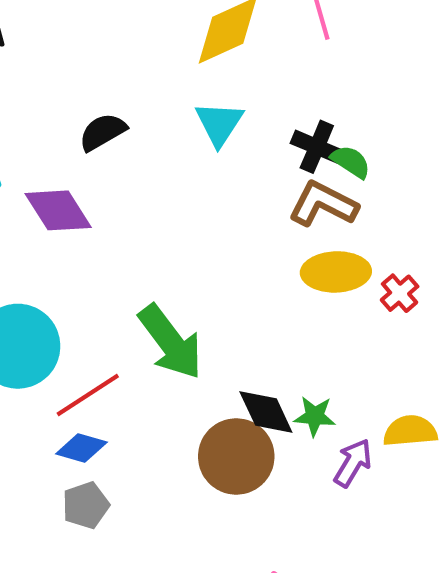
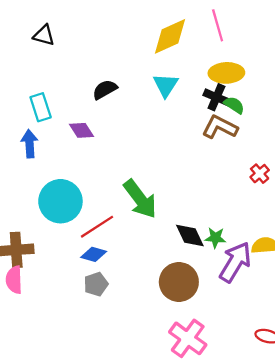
purple diamond: (58, 210) -> (82, 130), size x0.7
yellow ellipse: (336, 272) -> (226, 73), moved
brown circle: (236, 456) -> (179, 282), moved
purple arrow: (353, 463) -> (235, 262), size x1.6

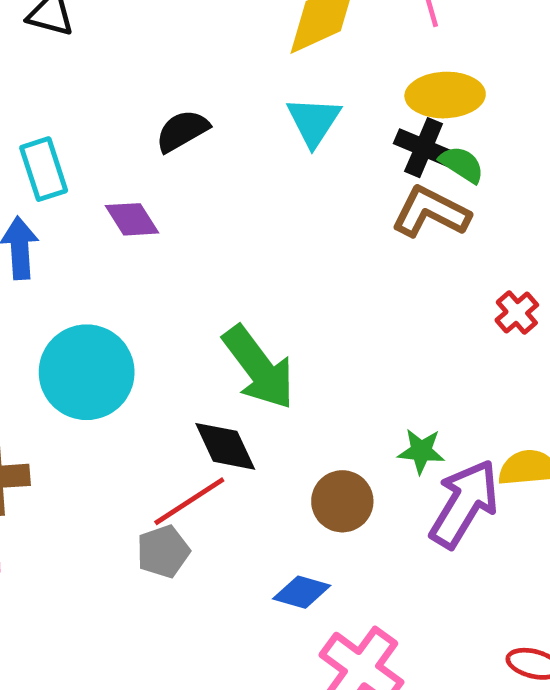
red line: (97, 227) -> (189, 501), moved
black diamond: (190, 236) -> (225, 446), moved
blue diamond: (94, 254) -> (302, 592), moved
brown circle: (179, 282) -> (342, 501), moved, size x0.7

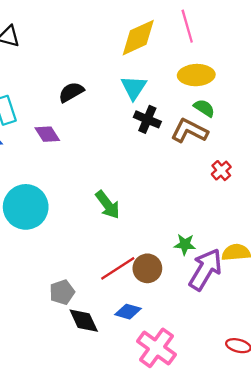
black cross: (424, 148) -> (147, 119), moved
red cross: (517, 312) -> (221, 171), moved
green arrow: (259, 367) -> (108, 205), size x0.7
black diamond: (225, 446) -> (84, 321), moved
red line: (189, 501) -> (118, 268), moved

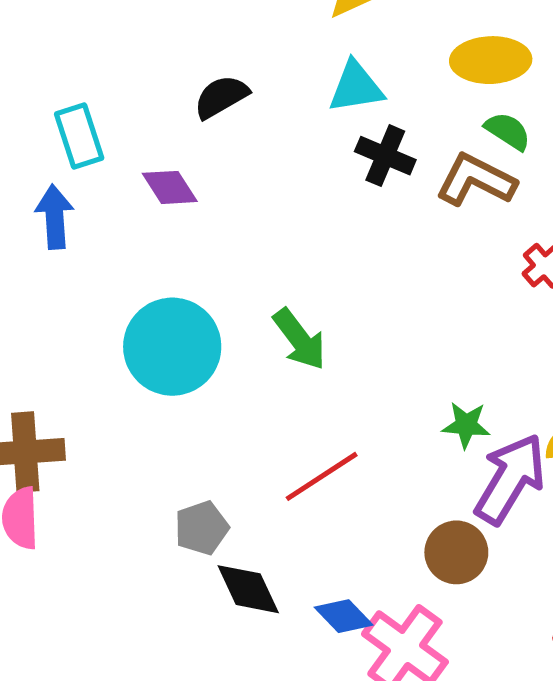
cyan triangle: (134, 88) -> (356, 87), turned 48
cyan circle: (26, 207) -> (172, 347), moved
brown circle: (147, 268) -> (456, 552), moved
blue diamond: (128, 312) -> (344, 616), moved, turned 30

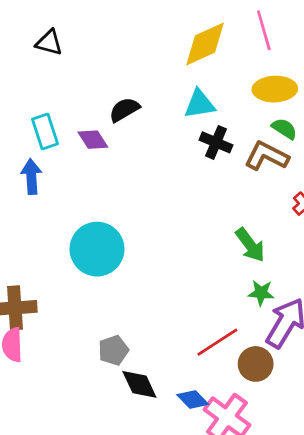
purple diamond: (170, 187) -> (93, 140), moved
green arrow: (300, 339) -> (250, 245), moved
red line: (322, 476) -> (217, 342), moved

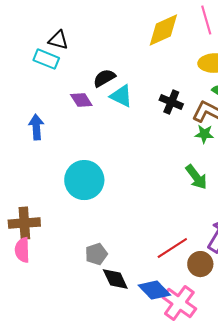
black triangle: (49, 43) -> (58, 40), moved
cyan triangle: (200, 104) -> (121, 96), moved, turned 35
cyan rectangle: (45, 131) -> (46, 59), moved, turned -50
green star: (261, 293) -> (204, 134), moved
blue diamond: (193, 400) -> (154, 290), size x1.4

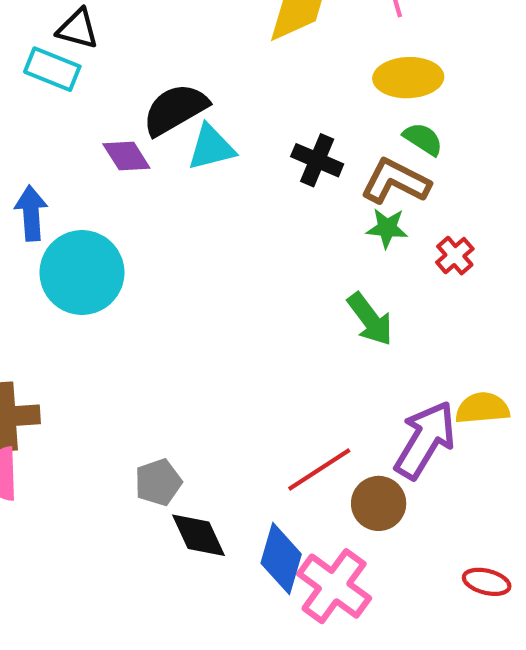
black semicircle: (104, 78) -> (175, 109), size x1.4
cyan triangle: (121, 96) -> (211, 148), turned -40
cyan circle: (84, 180) -> (82, 273), moved
blue diamond: (154, 290) -> (281, 559), turned 60

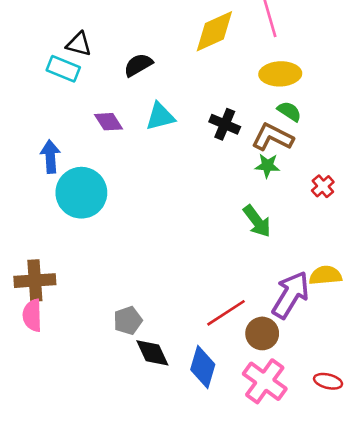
black semicircle: (175, 109) -> (138, 65), moved, size x0.7
red cross: (455, 256) -> (323, 186), moved
pink cross: (334, 586) -> (265, 381), moved

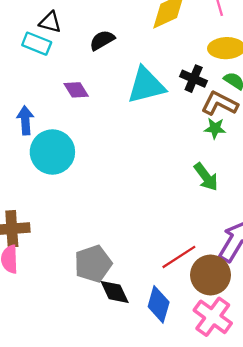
cyan triangle: (160, 117) -> (146, 85), moved, size x1.5
black cross: (225, 124) -> (194, 79), moved
gray pentagon: (128, 321) -> (93, 264), size x1.5
brown circle: (262, 333) -> (210, 275), size x1.4

